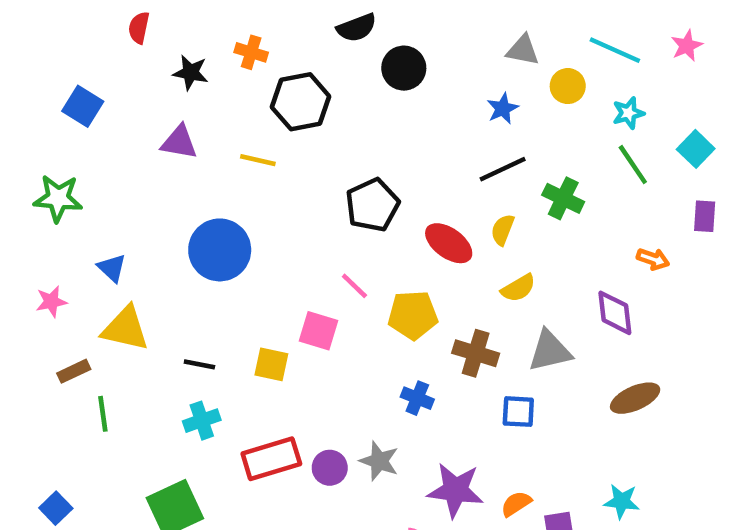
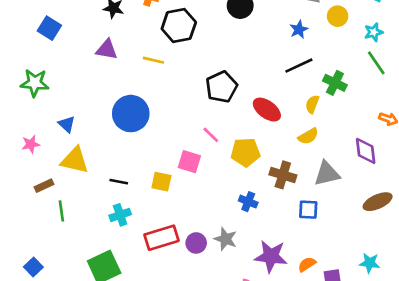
yellow semicircle: (503, 230) -> (312, 104), moved

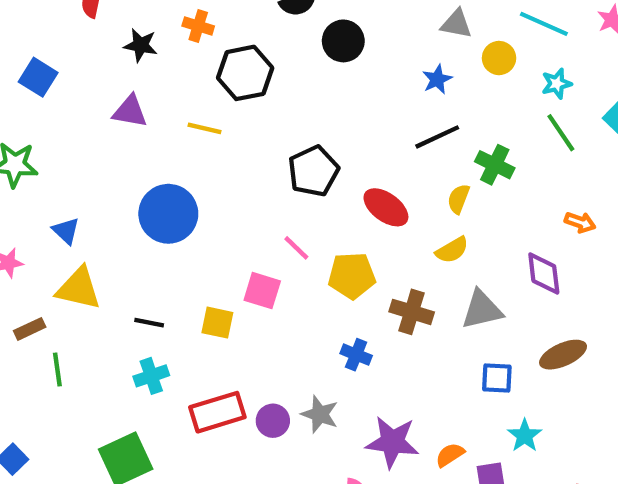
blue square: (308, 210) -> (497, 378), moved
cyan star: (370, 263) -> (525, 436), moved, turned 30

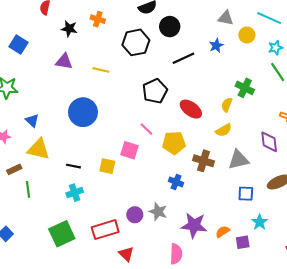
black hexagon: (245, 73) -> (136, 42), moved
black line: (437, 137) -> (183, 58), moved
red rectangle: (217, 412) -> (105, 230), moved

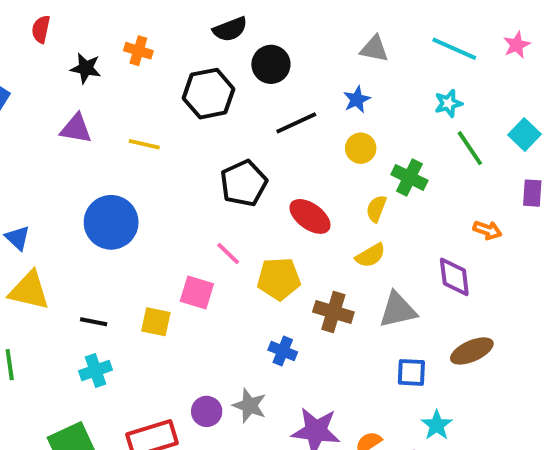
yellow circle: (247, 35) -> (361, 148), moved
cyan star: (275, 48) -> (448, 103), moved

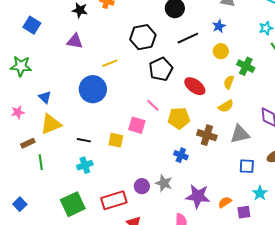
black hexagon: (209, 94) -> (143, 37), moved
yellow line: (144, 144) -> (110, 63), moved, turned -35
yellow triangle: (29, 291) -> (51, 124), turned -35

